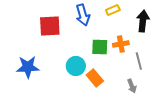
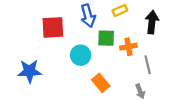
green square: (100, 47) -> (106, 38), moved
cyan circle: (76, 66) -> (81, 55), moved

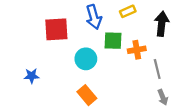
blue star: (29, 71) -> (31, 76), size x0.6
orange rectangle: (101, 83) -> (87, 95), moved
gray arrow: (140, 91) -> (163, 97), moved

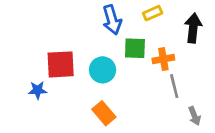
red square: (56, 29) -> (61, 64), moved
gray line: (157, 69) -> (174, 86), moved

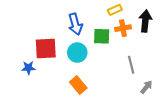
blue arrow: (112, 20) -> (75, 24), moved
orange cross: (163, 59) -> (123, 28), moved
gray arrow: (194, 116) -> (146, 87), turned -120

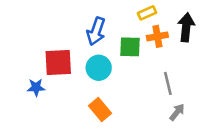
blue arrow: (75, 24) -> (96, 31), turned 35
gray arrow: (146, 87) -> (177, 112), moved

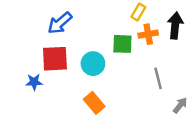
yellow rectangle: (147, 13) -> (138, 12), turned -35
blue arrow: (96, 31) -> (60, 23), moved, turned 30
gray arrow: (177, 112) -> (180, 105), moved

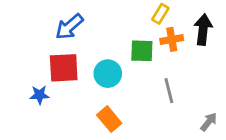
gray line: (158, 78) -> (169, 91), moved

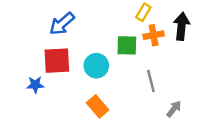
gray arrow: (209, 122) -> (174, 109), moved

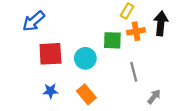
blue arrow: (62, 24) -> (34, 21), moved
blue star: (35, 85) -> (50, 91), moved

